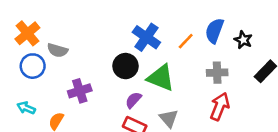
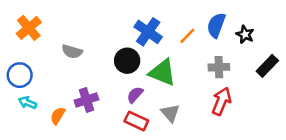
gray semicircle: (57, 50) -> (72, 51), moved
blue circle: (33, 66) -> (20, 75), moved
purple cross: (80, 91) -> (86, 100), moved

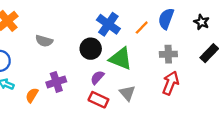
black star: (245, 34) -> (202, 22), moved

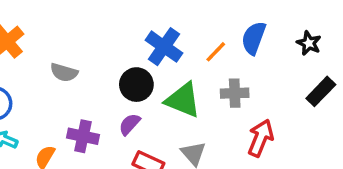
gray cross: (168, 54) -> (235, 93), moved
purple semicircle: (97, 77) -> (130, 124), moved
purple cross: (56, 82) -> (83, 136), turned 30

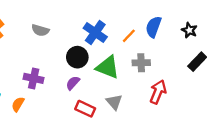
gray semicircle: (64, 72) -> (40, 30), moved
purple cross: (83, 136) -> (34, 78), moved

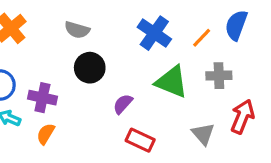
black circle: (77, 57) -> (90, 68), moved
purple cross: (34, 78) -> (42, 98), moved
gray triangle: (114, 102) -> (203, 134), moved

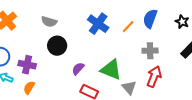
gray cross: (219, 76) -> (150, 51), moved
green triangle: (172, 82) -> (111, 70), moved

